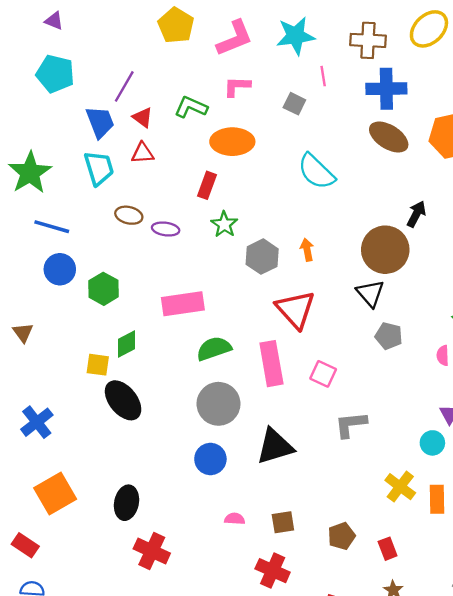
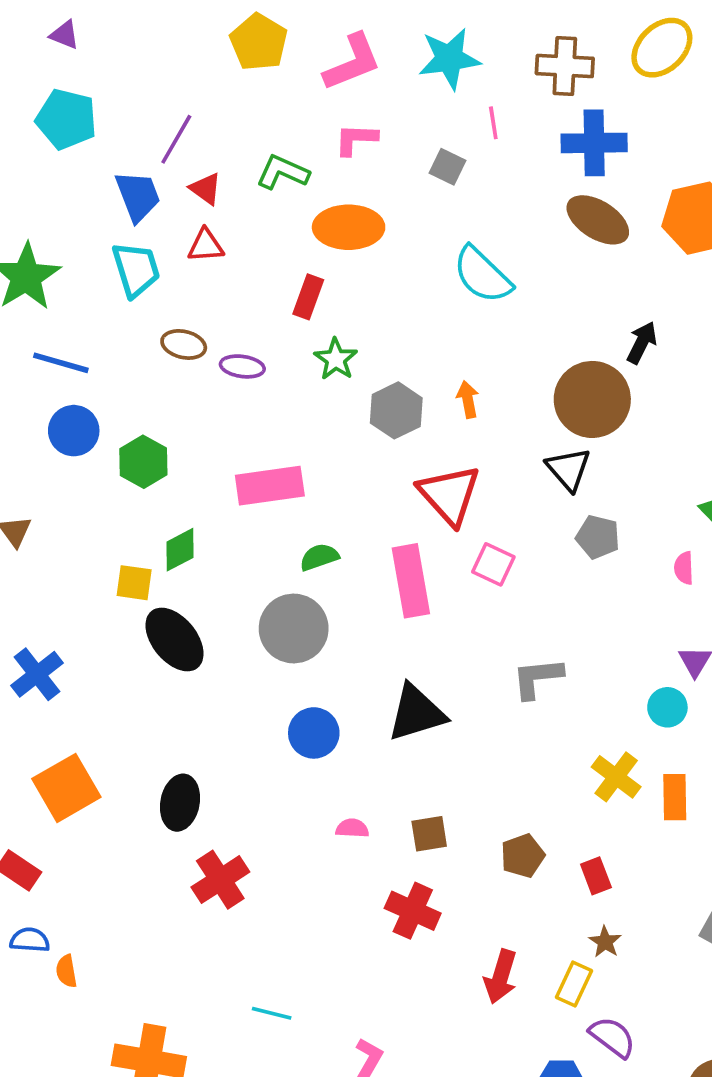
green semicircle: (214, 349) -> (319, 557), size x0.7
pink square: (323, 374) -> (493, 564), moved
gray circle: (218, 404) -> (294, 629), moved
red cross: (152, 551) -> (220, 880), turned 32

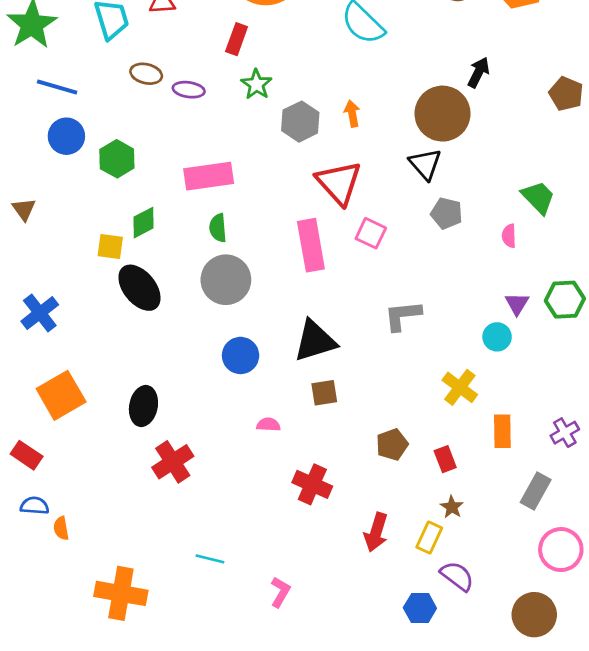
green semicircle: (319, 557) -> (218, 228), moved, turned -76
orange rectangle: (675, 797) -> (502, 431), moved
brown square: (429, 834) -> (324, 393), moved

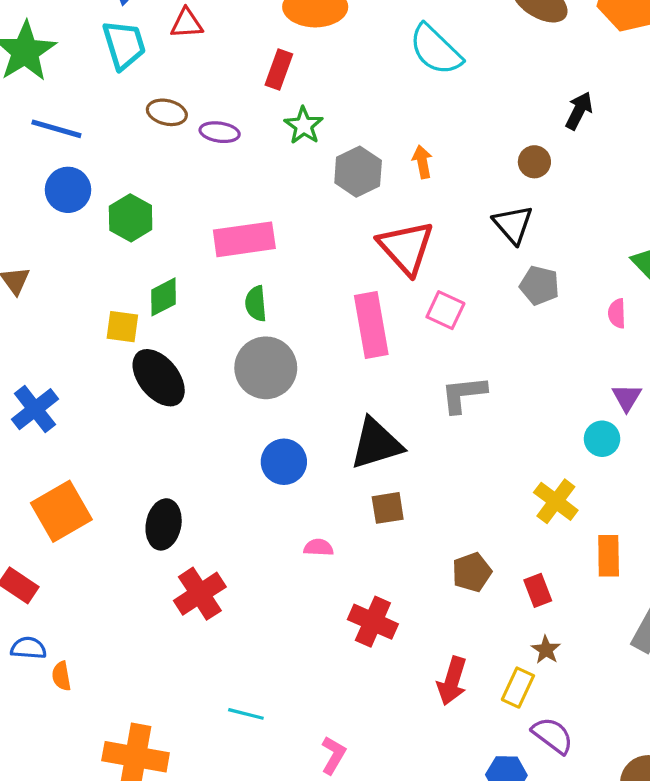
brown circle: (443, 114) -> (534, 162), size x0.5
gray L-shape: (403, 316) -> (464, 394), moved

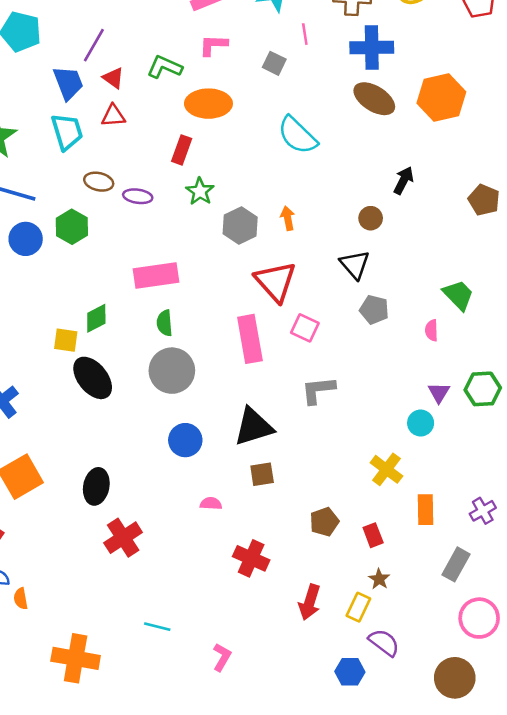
green hexagon: (131, 218) -> (72, 227), moved

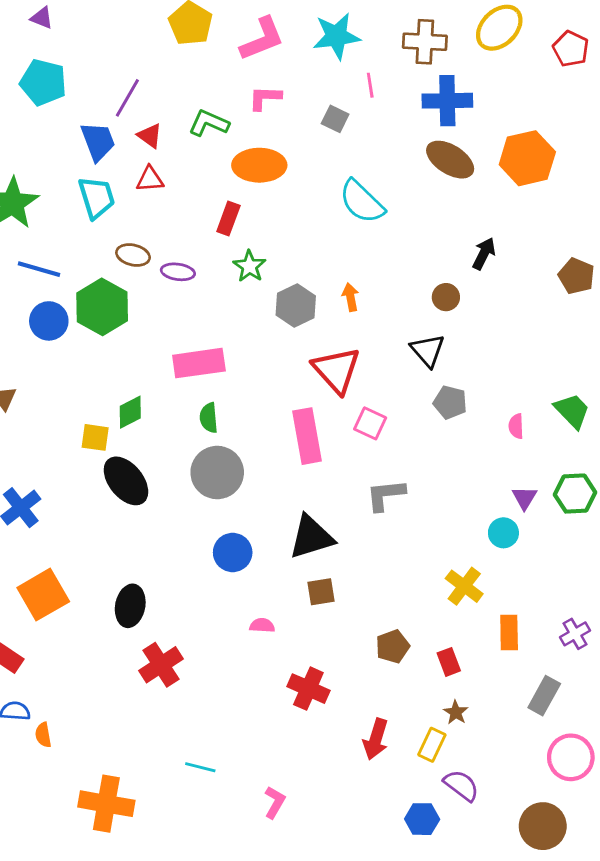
green hexagon: (72, 227) -> (102, 307), size x1.4
green trapezoid: (458, 295) -> (572, 411), moved

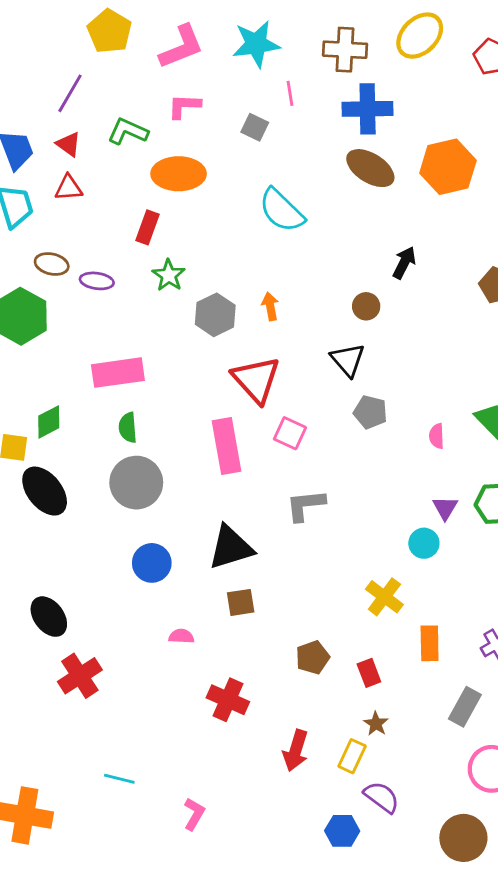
purple line: (127, 98) -> (70, 93), moved
black ellipse: (130, 606) -> (49, 617), turned -48

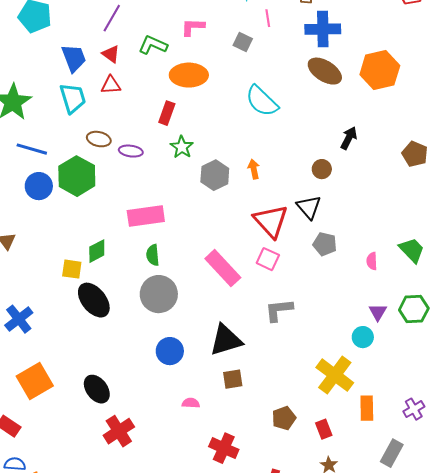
red triangle: (256, 380) -> (271, 221), moved
pink rectangle: (227, 446) -> (223, 268), turned -33
yellow cross: (384, 597) -> (335, 375), size x1.4

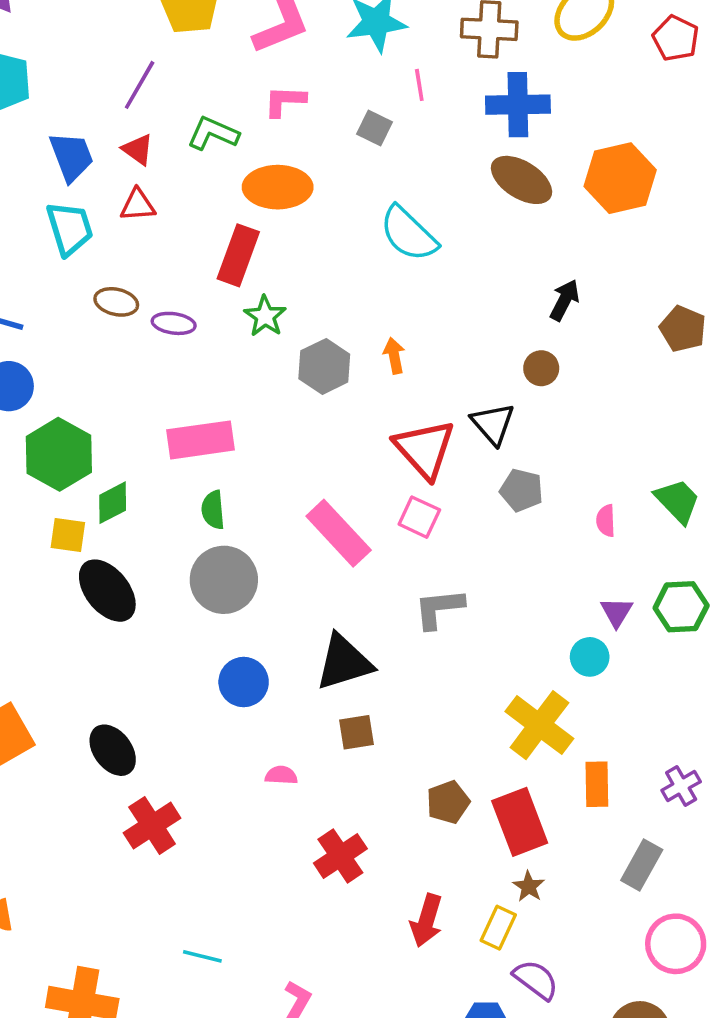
red rectangle: (167, 113) -> (238, 255), size x1.4
brown circle: (322, 169) -> (541, 368), moved
green hexagon: (77, 176) -> (59, 454), moved
red rectangle: (324, 429) -> (520, 822), size x1.8
red cross: (224, 448) -> (340, 856), turned 32

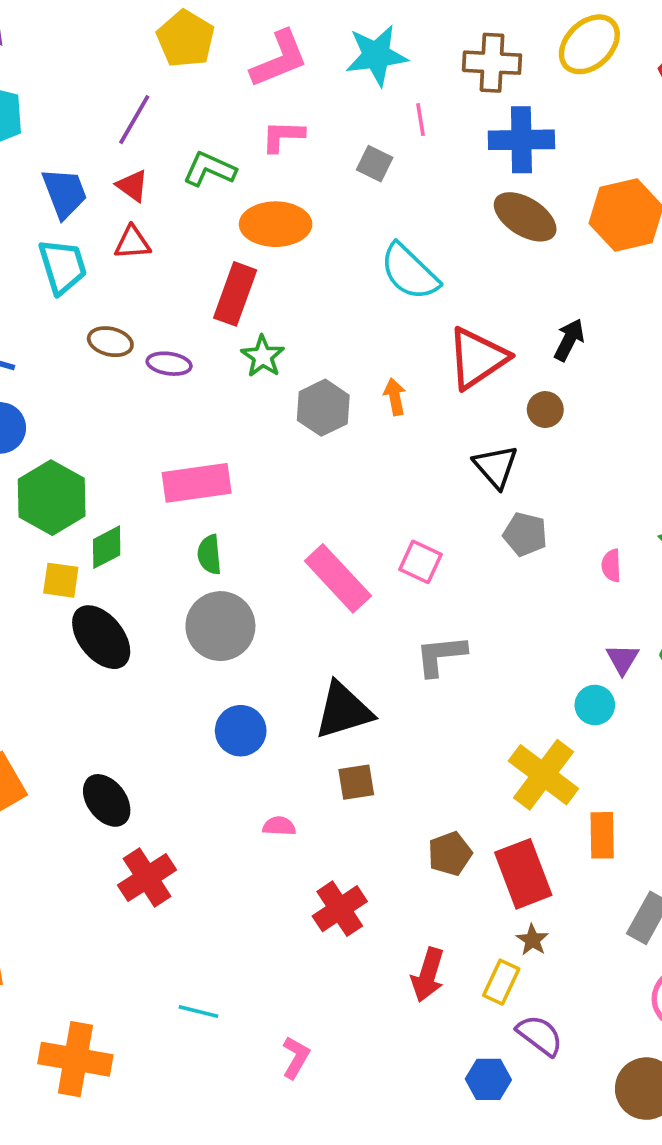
red triangle: (425, 449) -> (477, 358), moved, turned 38

